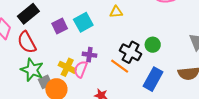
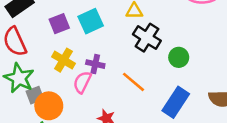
black cross: (131, 52) -> (147, 38), moved
yellow cross: (67, 67) -> (63, 60), moved

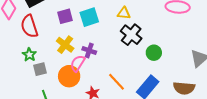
green star: (19, 78) -> (29, 55), size x0.6
orange line: (133, 82) -> (116, 82), moved
orange circle: (49, 106) -> (69, 76), moved

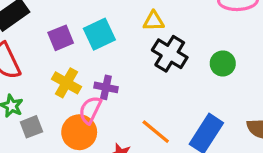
green circle: (154, 53) -> (223, 63), moved

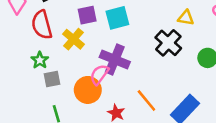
yellow triangle: (154, 21) -> (186, 18), moved
yellow cross: (66, 83) -> (73, 39), moved
purple cross: (106, 87) -> (115, 59), size x1.6

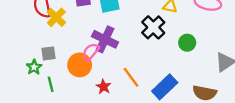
yellow cross: (73, 39) -> (56, 17), moved
green star: (40, 60) -> (34, 67), moved

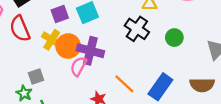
yellow cross: (56, 17) -> (52, 40), moved
orange circle: (80, 65) -> (68, 46), moved

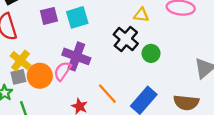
green circle: (174, 38) -> (151, 53), moved
yellow cross: (52, 40) -> (20, 61), moved
orange circle: (68, 46) -> (40, 76), moved

